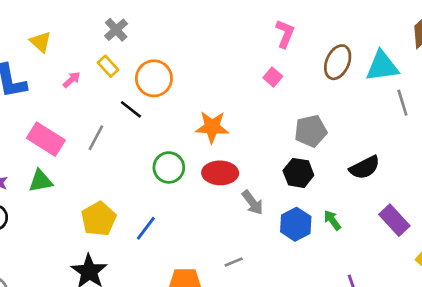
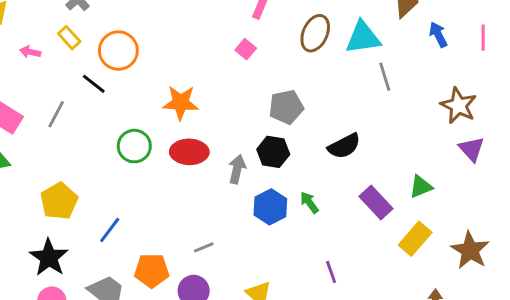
pink arrow: (72, 80) -> (30, 52), turned -126
gray arrow: (253, 203) -> (237, 169), moved, turned -130
blue line: (146, 228) -> (110, 230), moved

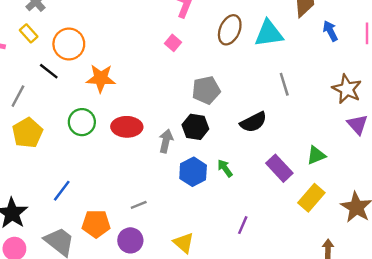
gray line: (385, 77) -> (284, 84), moved
orange star: (181, 103) -> (101, 78), moved
yellow pentagon: (59, 201) -> (27, 133), moved
purple line: (331, 272) -> (243, 225), turned 42

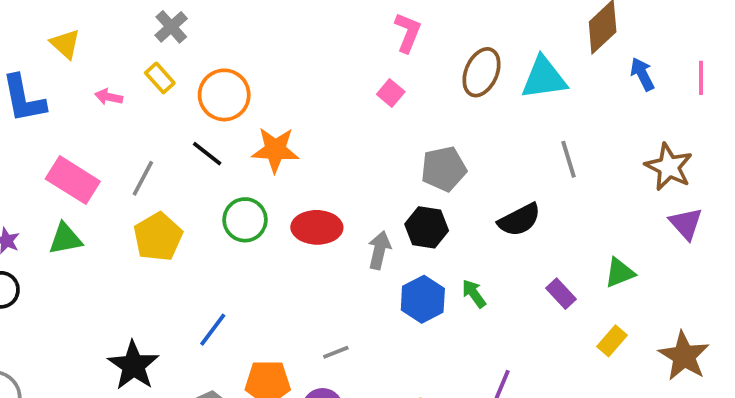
black line: (49, 71) -> (207, 154), moved
purple rectangle: (279, 168) -> (561, 294), size x0.7
yellow rectangle: (311, 198) -> (612, 341), size x0.7

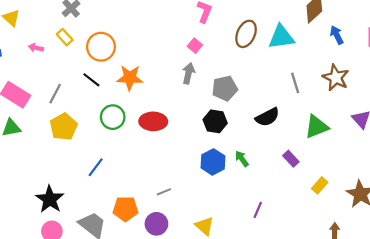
brown star: (669, 167) -> (336, 78), moved
gray arrow: (379, 250) -> (188, 73), moved
green triangle: (620, 273) -> (316, 127), moved, size x1.4
blue line: (213, 330) -> (96, 167), moved

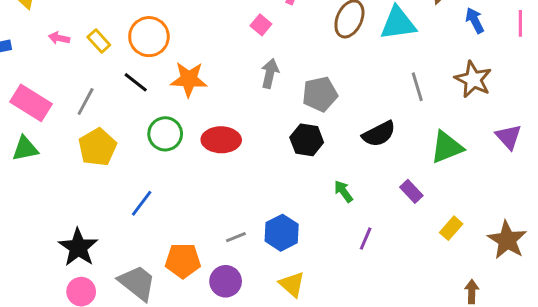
yellow rectangle: (65, 37) -> (99, 41), moved
pink square: (195, 46) -> (261, 25), moved
blue hexagon: (213, 162) -> (282, 233), moved
purple line: (258, 210) -> (366, 239), moved

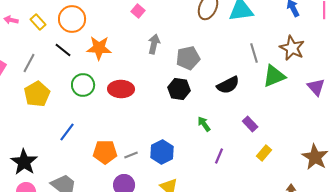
pink square: (261, 25) -> (138, 11), moved
green triangle: (447, 147) -> (274, 76), moved
yellow rectangle: (451, 228) -> (264, 153), moved
orange pentagon: (183, 261) -> (105, 152), moved

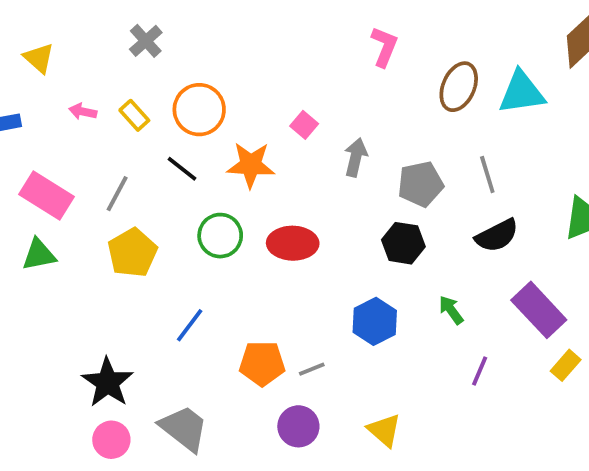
pink square: (138, 11) -> (304, 125), moved
gray line: (254, 53) -> (487, 174), moved
purple rectangle: (250, 124) -> (539, 310), size x1.8
blue hexagon: (162, 152) -> (375, 321), moved

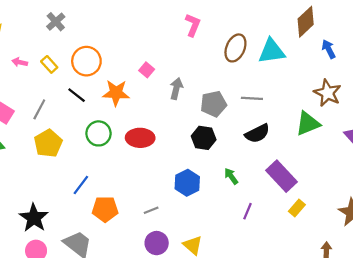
gray line: (487, 174) -> (252, 98), turned -70
orange pentagon: (262, 363) -> (105, 209), moved
purple circle: (298, 426) -> (157, 243), moved

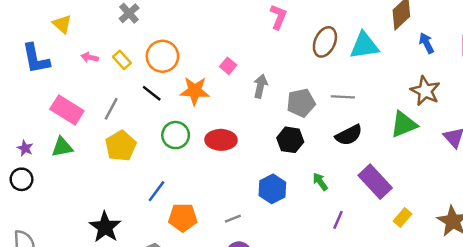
yellow rectangle: (297, 208) -> (403, 218), moved

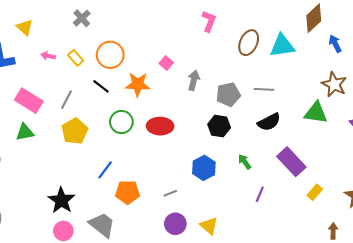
green triangle: (404, 124) -> (316, 113), turned 30

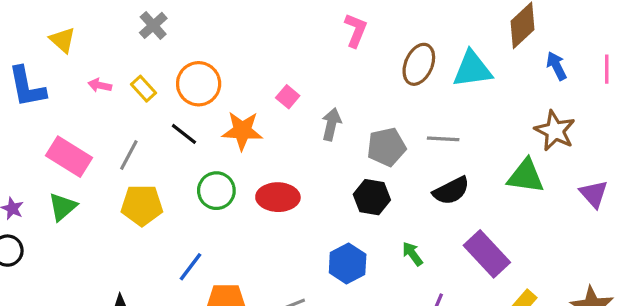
yellow pentagon: (75, 131) -> (142, 205), turned 30
green triangle: (25, 132) -> (63, 207), turned -30

